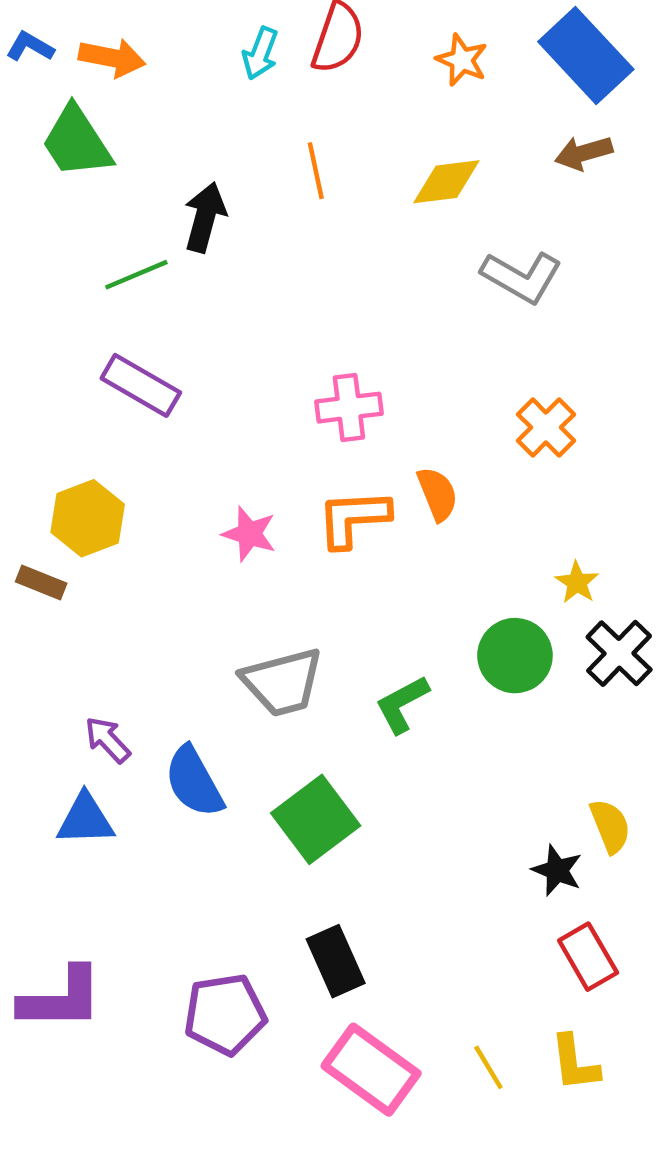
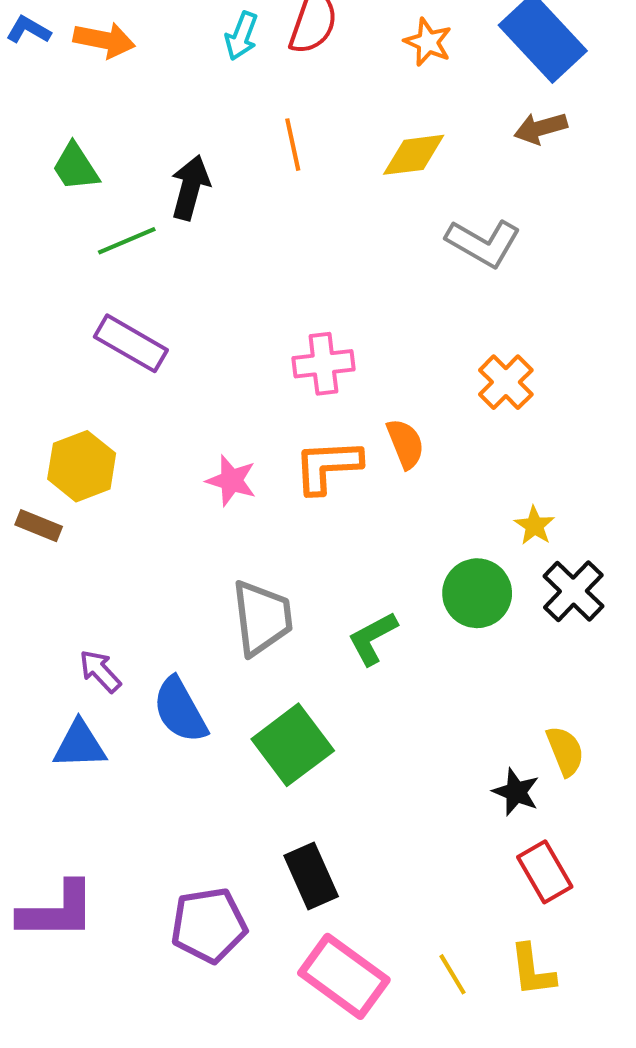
green trapezoid: (77, 142) -> (76, 167), moved, size x0.7
gray trapezoid: (282, 682) -> (262, 618), turned -82

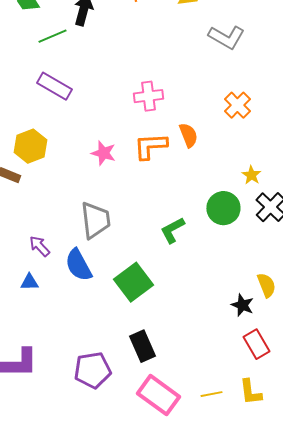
gray trapezoid: (262, 618) -> (95, 220), moved
blue triangle: (80, 745) -> (29, 282), size x0.7
yellow line: (453, 974) -> (211, 394), turned -70

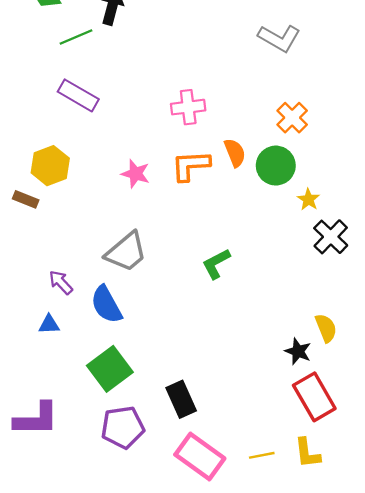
green circle: (223, 208) -> (276, 166), moved
gray trapezoid: (95, 220) -> (126, 252), turned 57
green square: (133, 282) -> (110, 369), moved
red rectangle: (256, 344) -> (314, 397), size x1.4

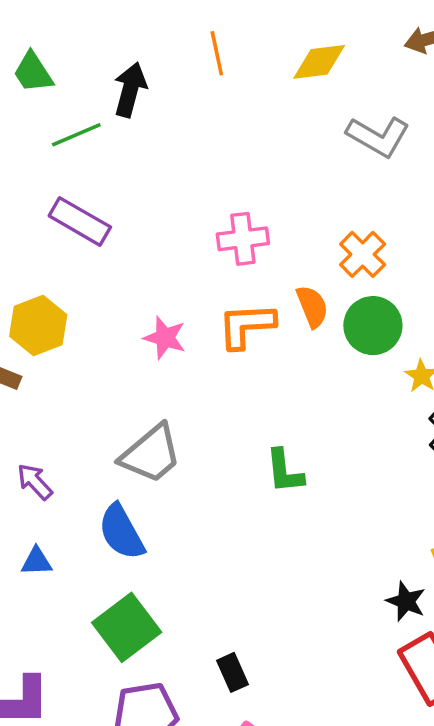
orange cross: (292, 118) -> (363, 254), moved
green L-shape: (216, 264) -> (284, 471), turned -68
purple arrow: (61, 282) -> (35, 482), moved
black rectangle: (181, 399) -> (232, 672), size x0.7

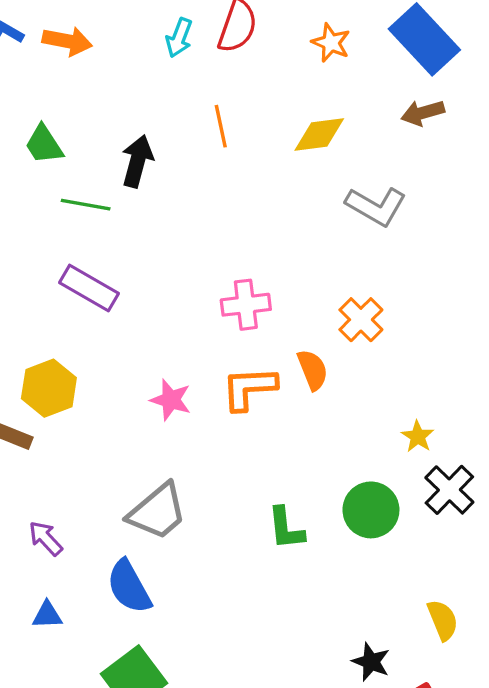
green line: (76, 135) -> (86, 205), turned 33
green circle: (373, 326) -> (371, 510), moved
black star: (406, 601) -> (371, 662), moved

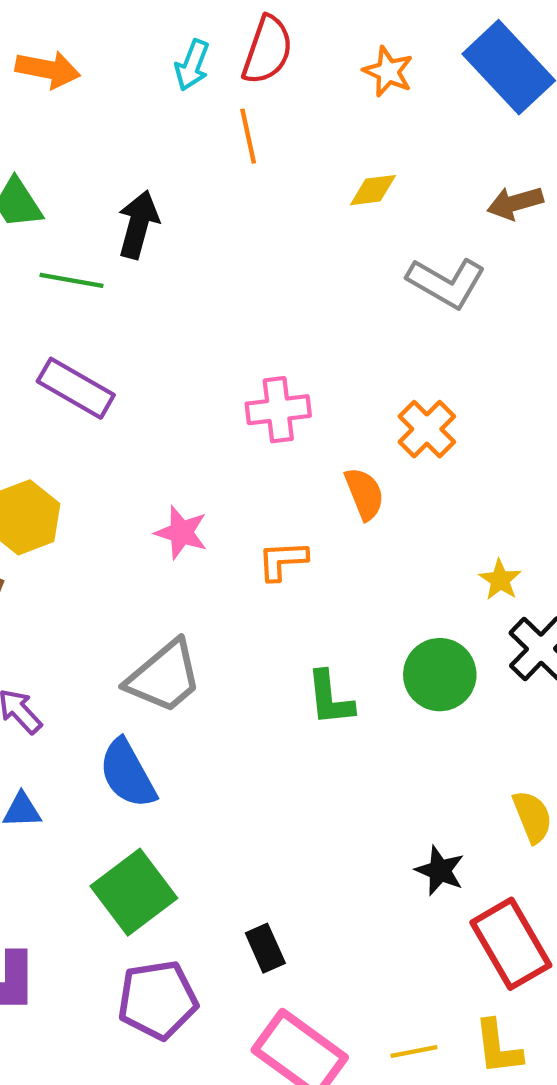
brown arrow: (423, 113) -> (515, 203), moved
orange line: (221, 126) -> (248, 136), moved
yellow diamond: (319, 134) -> (373, 190), size x0.7
orange L-shape: (249, 388) -> (283, 560), moved, size x0.7

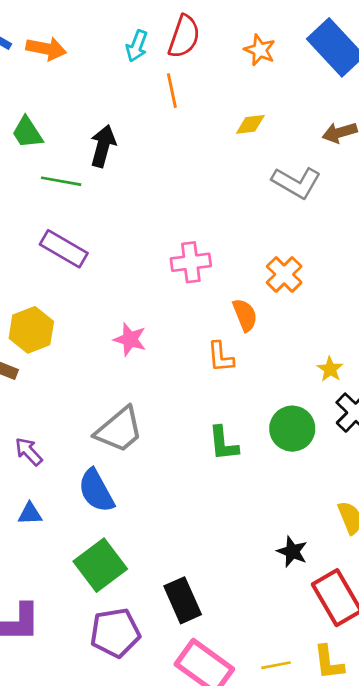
orange L-shape: (283, 560) -> (221, 357), moved, turned -92
black rectangle: (265, 948) -> (183, 600), size x1.5

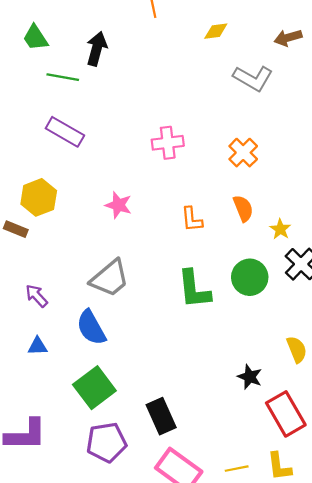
orange semicircle: (245, 315) -> (243, 208), moved
green L-shape: (223, 443) -> (194, 289), size x1.4

